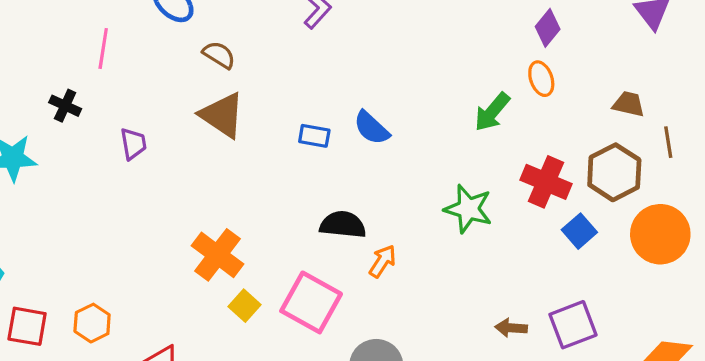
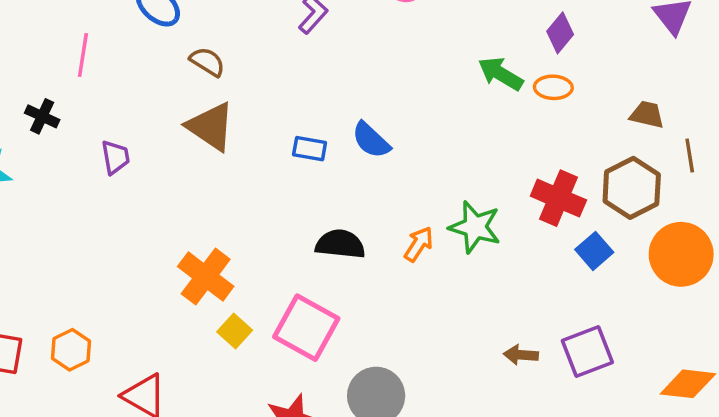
orange ellipse: (541, 79) -> (553, 87), turned -68
green arrow: (492, 112) -> (500, 74), moved, turned 81
orange arrow: (383, 261) -> (419, 244), moved

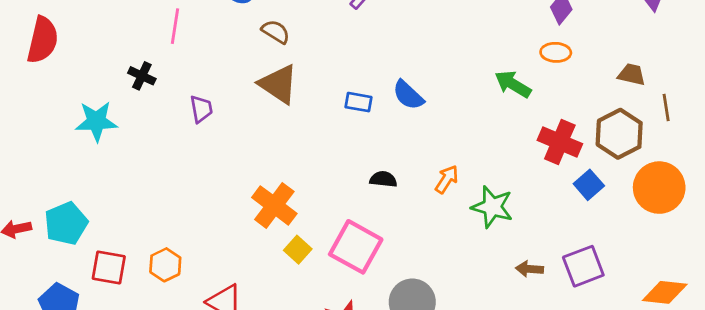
green arrow: (500, 74) -> (513, 84), moved
green star: (475, 227) -> (492, 207), moved
black semicircle: (340, 244) -> (383, 179), size x0.7

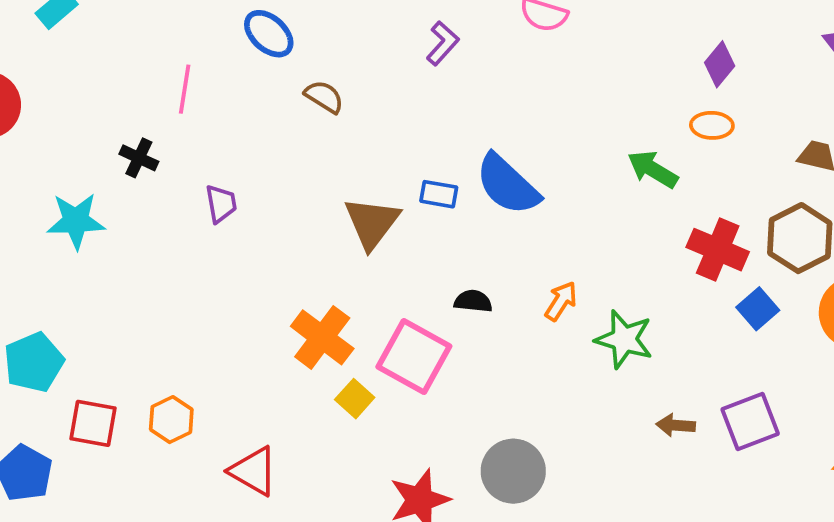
brown triangle: (278, 84) -> (372, 223), moved, turned 33
blue semicircle: (408, 95) -> (508, 185), size x1.5
pink square: (356, 247) -> (414, 357), moved

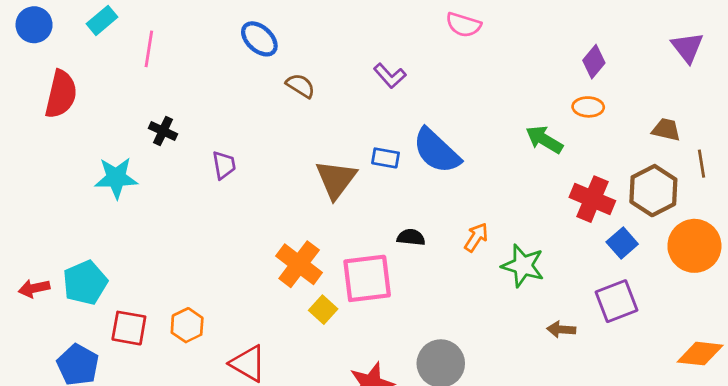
purple L-shape: (443, 43) -> (390, 76), moved, turned 96
pink line: (185, 89) -> (149, 49), moved
pink square: (414, 357) -> (367, 278), turned -36
purple square: (750, 421) -> (617, 301), moved

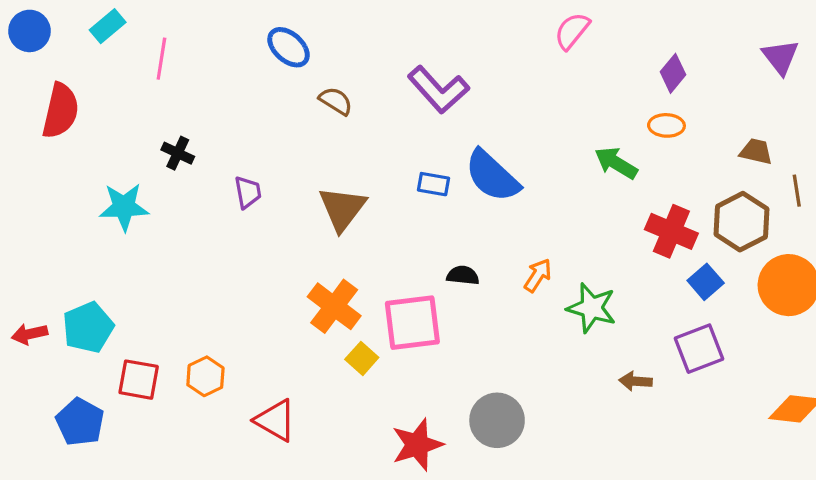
pink semicircle: (463, 25) -> (572, 31), moved, turned 112
purple L-shape: (390, 76) -> (438, 90), size x1.6
brown triangle: (336, 179) -> (342, 209), moved

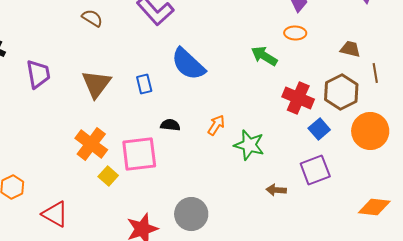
blue rectangle: (434, 184) -> (144, 84), moved, turned 66
purple trapezoid: (248, 192) -> (38, 74), size x1.4

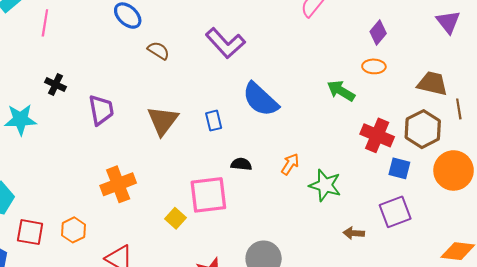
brown trapezoid: (350, 49) -> (432, 83), size x1.4
blue square: (319, 129) -> (399, 168), turned -35
orange cross: (91, 144) -> (118, 184), moved, turned 32

